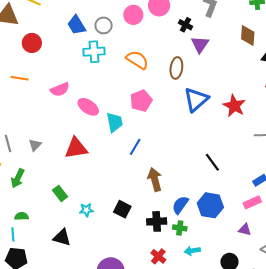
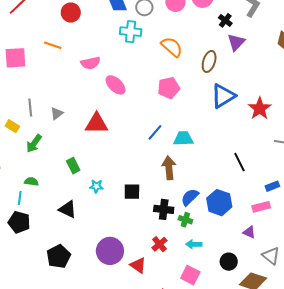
cyan trapezoid: (115, 122) -> (183, 139), moved, turned -90
black line: (212, 162) -> (240, 162), moved
black square: (122, 209) -> (132, 192), turned -36

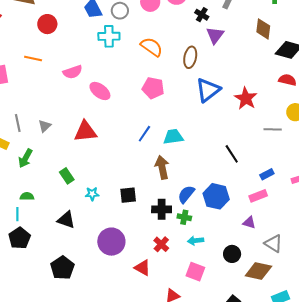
pink pentagon: (169, 88) -> (153, 88), turned 30
black pentagon: (19, 222) -> (19, 238), turned 30
purple circle: (110, 251) -> (111, 242), moved

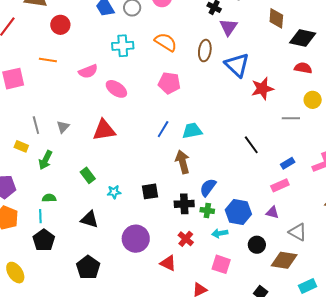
cyan cross: (109, 36) -> (123, 46), moved
blue triangle: (208, 90) -> (237, 65), moved, turned -36
red star: (246, 98) -> (262, 89), turned 30
blue hexagon: (216, 196) -> (238, 212), moved

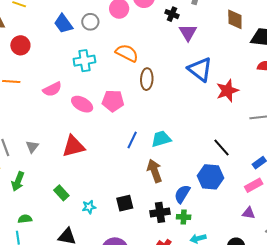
brown ellipse: (205, 51) -> (147, 79), moved
pink pentagon: (169, 83) -> (113, 101), moved
blue hexagon: (238, 212) -> (211, 177), moved

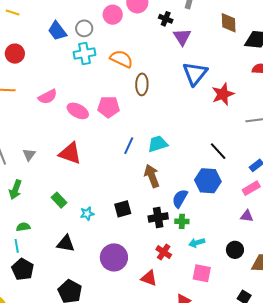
cyan cross: (84, 61) -> (84, 54), moved
blue triangle: (200, 69) -> (195, 74), turned 32
red triangle: (73, 146) -> (70, 153), turned 35

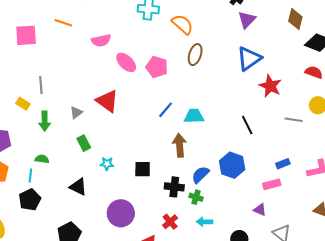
red star: (223, 94) -> (270, 86), turned 30
black line: (218, 151) -> (247, 125), moved
gray triangle: (29, 155) -> (76, 113), moved
green arrow: (15, 190) -> (45, 121), turned -36

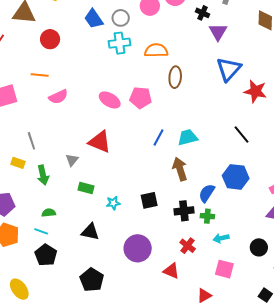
orange semicircle: (182, 24) -> (156, 50), turned -30
pink semicircle: (101, 40) -> (58, 97), moved
green rectangle: (84, 143) -> (86, 188), turned -35
cyan line: (30, 176) -> (41, 231), turned -64

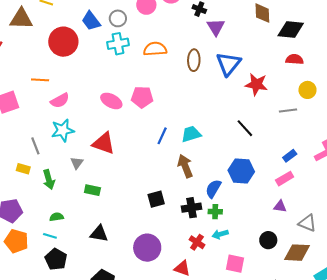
red circle: (50, 39) -> (63, 42), moved, size x1.5
brown ellipse: (175, 77) -> (194, 60), moved
cyan star: (113, 203) -> (63, 130), moved, size x1.6
cyan arrow: (221, 238) -> (220, 234), moved

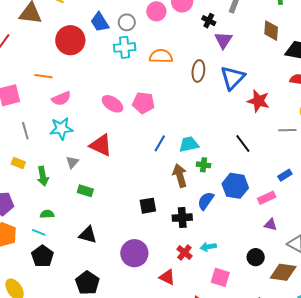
gray line: (35, 146) -> (25, 131), moved
pink rectangle: (285, 179) -> (267, 198), moved
green cross: (215, 212) -> (204, 165), moved

